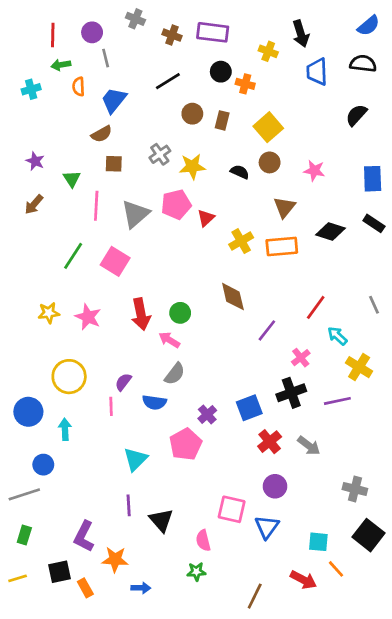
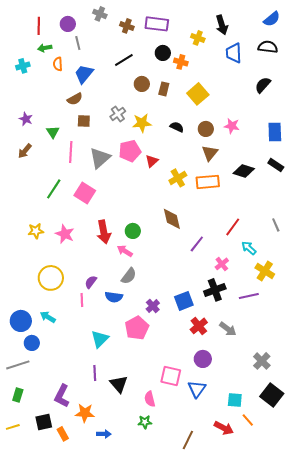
brown circle: (270, 162) -> (206, 129), moved
blue circle: (28, 412) -> (21, 321), moved
cyan arrow: (65, 429) -> (48, 317), turned -56
gray cross: (355, 489) -> (262, 361), turned 30

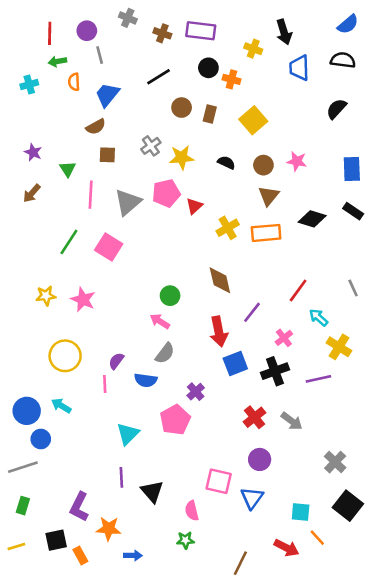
red arrow: (104, 232) -> (219, 331), moved
blue square: (184, 301) -> (235, 363), moved

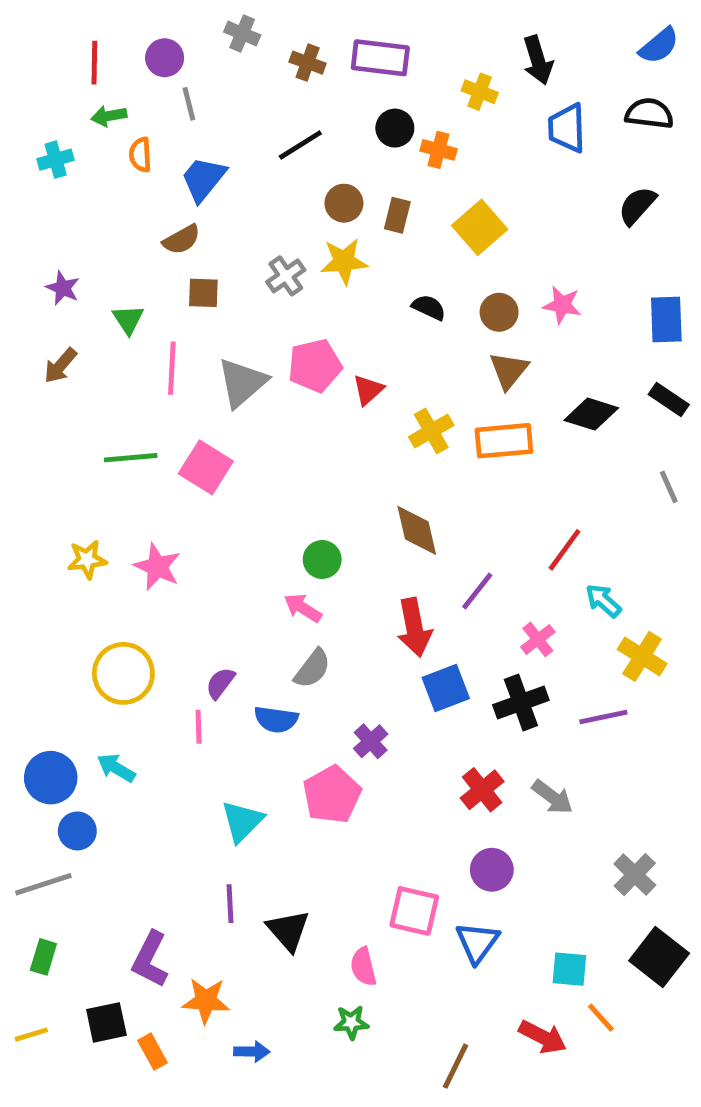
yellow star: (182, 157) -> (344, 261), moved
green line: (69, 242) -> (131, 458), turned 52
gray line: (353, 288) -> (669, 487), moved

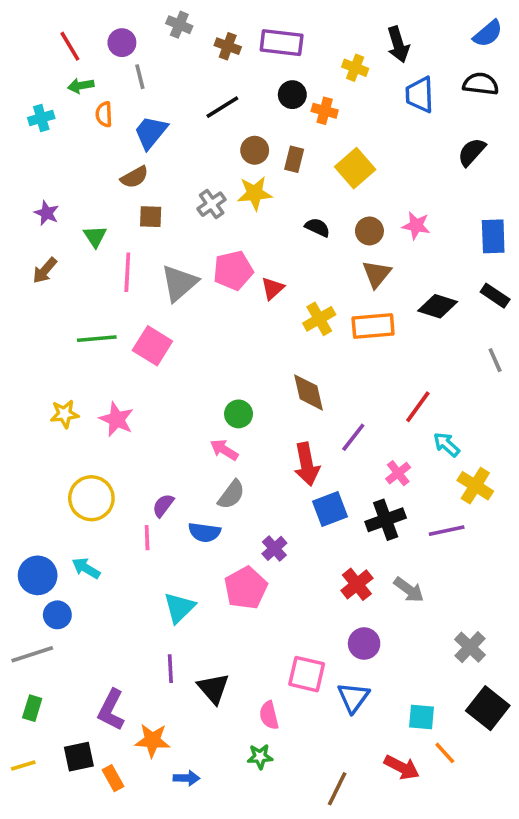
red line: (94, 63) -> (70, 46), turned -32

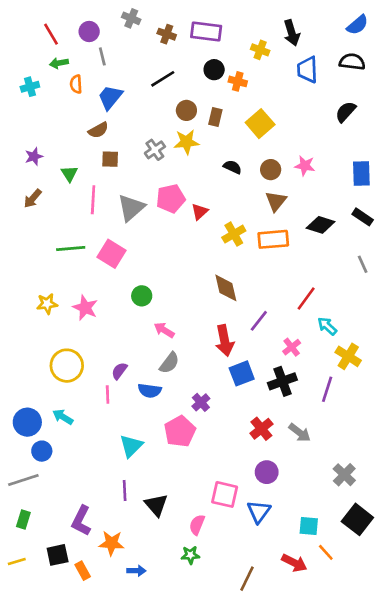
purple star: (47, 213) -> (34, 156), turned 30
green circle: (239, 414) -> (142, 296), moved
purple line: (447, 531) -> (327, 389), turned -60
pink semicircle: (269, 715) -> (197, 525), turned 36

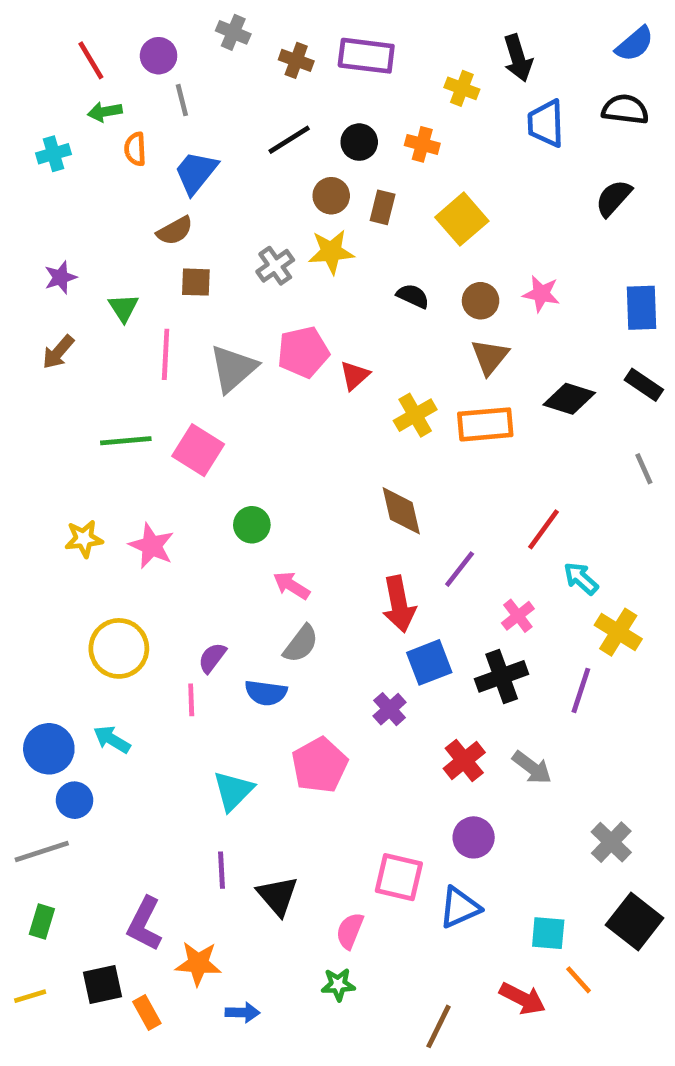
black circle: (214, 70) -> (359, 142), moved
purple cross: (201, 402) -> (390, 709), moved
blue triangle: (259, 512) -> (460, 907), turned 30

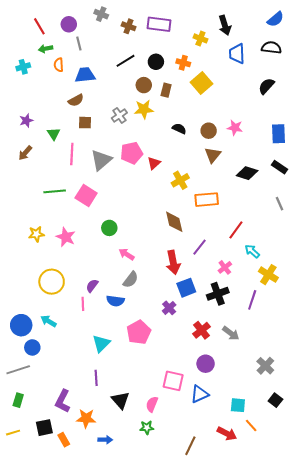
blue trapezoid: (196, 172) -> (85, 75), turned 45
yellow square: (462, 219) -> (202, 83), moved
orange rectangle: (485, 424) -> (207, 200), moved
black triangle: (278, 896) -> (120, 400), moved
black square: (635, 921) -> (275, 400), size x0.6

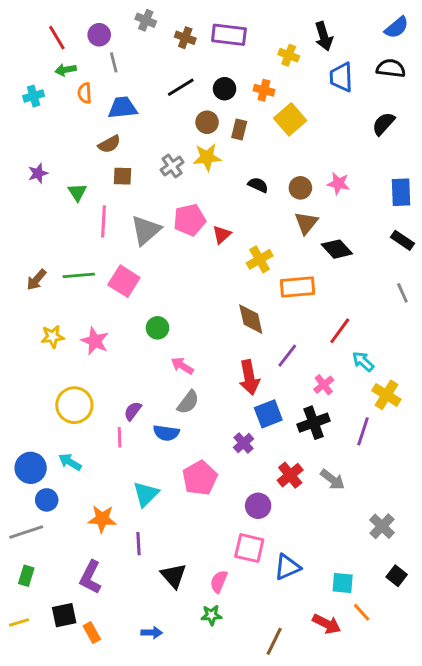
brown arrow: (25, 153) -> (36, 280), moved
black diamond: (247, 173) -> (337, 249), moved, turned 30
purple circle: (206, 364) -> (258, 506), moved
orange star: (86, 418) -> (102, 519), moved

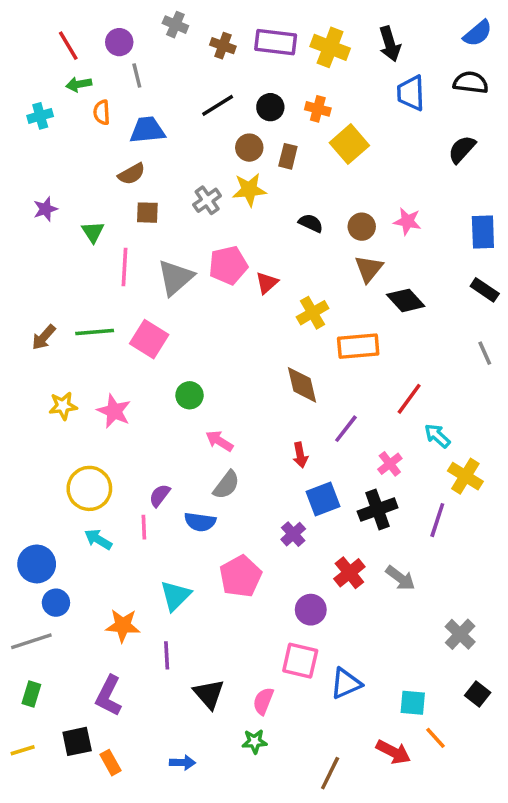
yellow cross: (289, 55) -> (330, 47), moved, size x1.5
red arrow: (249, 377) -> (300, 455), size x0.6
cyan arrow: (70, 462) -> (98, 539), moved

